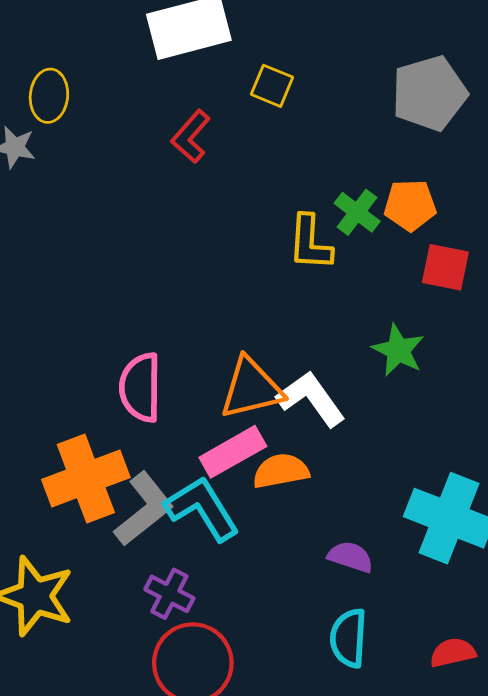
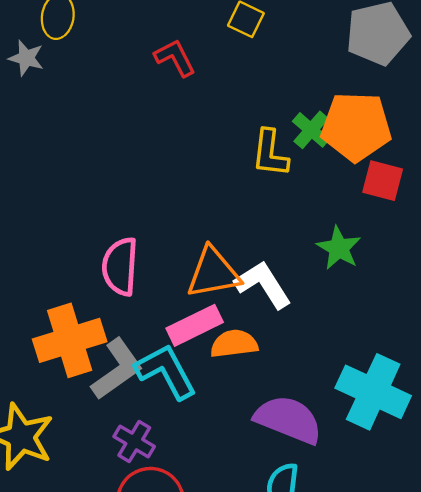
red L-shape: (191, 136) -> (175, 58), turned 108
orange pentagon: (410, 205) -> (356, 127), size x1.6
purple semicircle: (350, 557) -> (288, 420), size x1.8

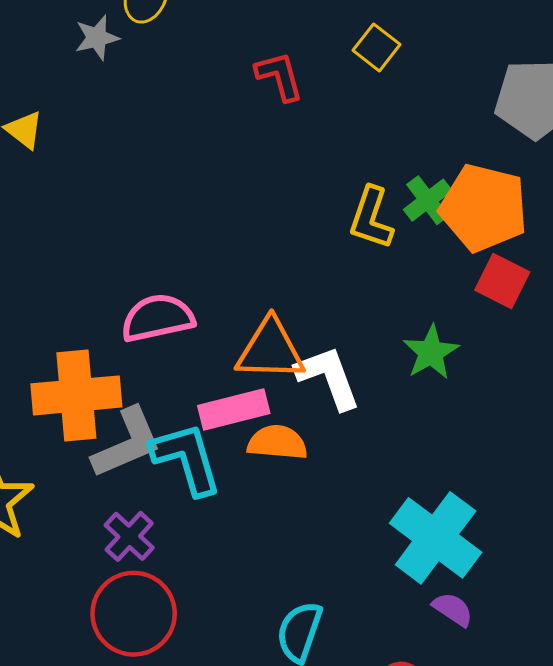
gray star: (26, 58) -> (97, 38), turned 30
pink semicircle: (120, 266) -> (158, 318), turned 62
purple semicircle: (288, 420) -> (453, 609), moved, size x0.5

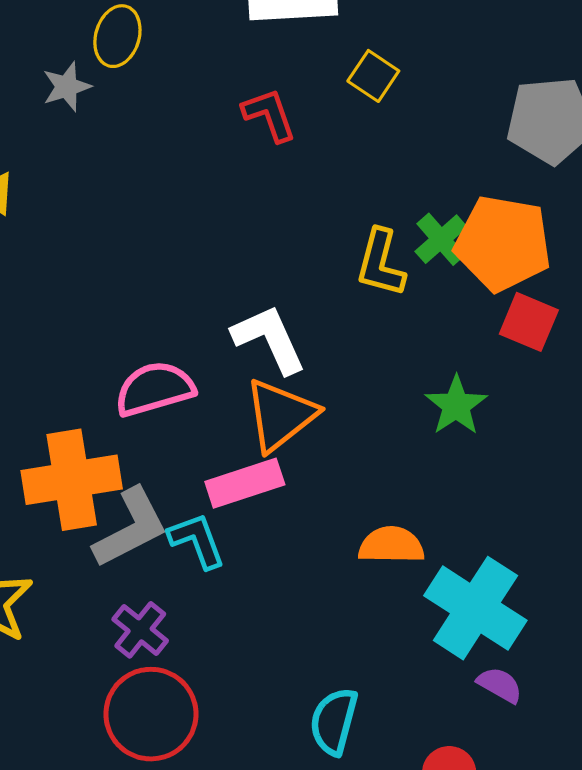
orange triangle: (270, 350) -> (280, 415), turned -36
white L-shape: (328, 377) -> (269, 339), moved
orange semicircle: (277, 443) -> (391, 545), moved
cyan L-shape: (186, 459) -> (197, 540), size x0.7

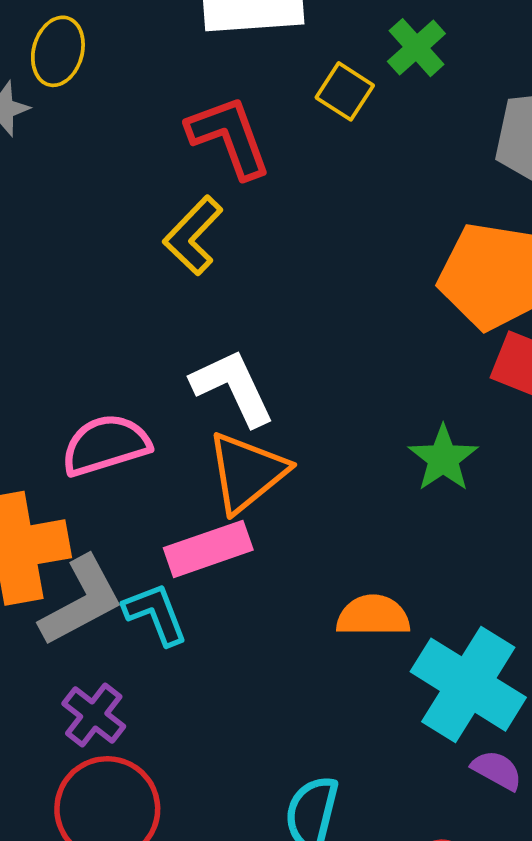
red L-shape: (269, 115) -> (229, 137), size x1.4
green cross: (441, 239) -> (416, 48), moved
yellow L-shape: (381, 263) -> (193, 235), moved, turned 30

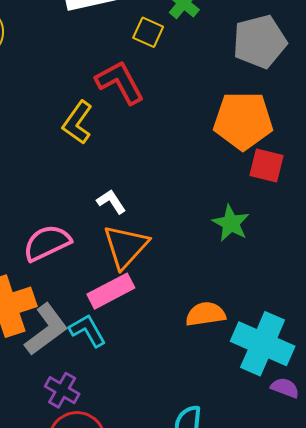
red L-shape: (229, 137) -> (120, 82), moved
white L-shape: (233, 387) -> (111, 202), size x0.6

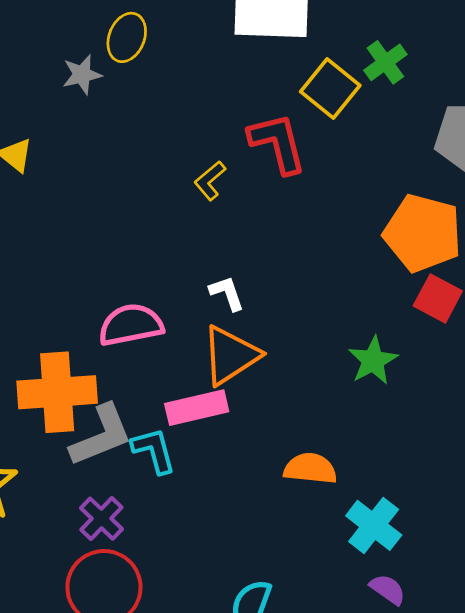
yellow square: (148, 32) -> (330, 88), size x1.4
yellow L-shape: (78, 122) -> (210, 181), size x0.7
cyan cross: (263, 344) -> (374, 525), size x0.7

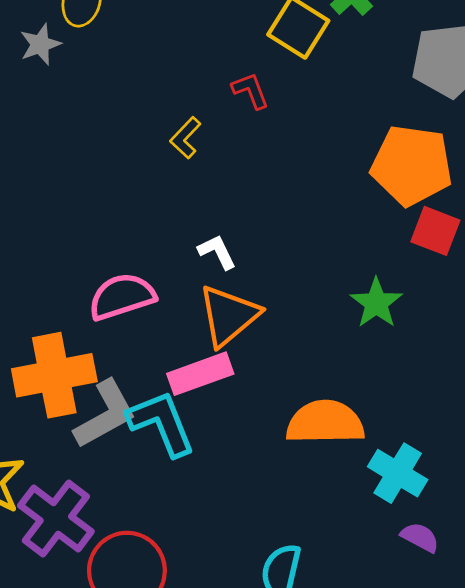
red L-shape: (277, 143) -> (251, 91), size x0.6
cyan L-shape: (154, 450) -> (161, 423), size x1.4
orange semicircle: (310, 469) -> (325, 422), size x1.4
purple cross: (101, 519) -> (56, 518), moved, size x1.6

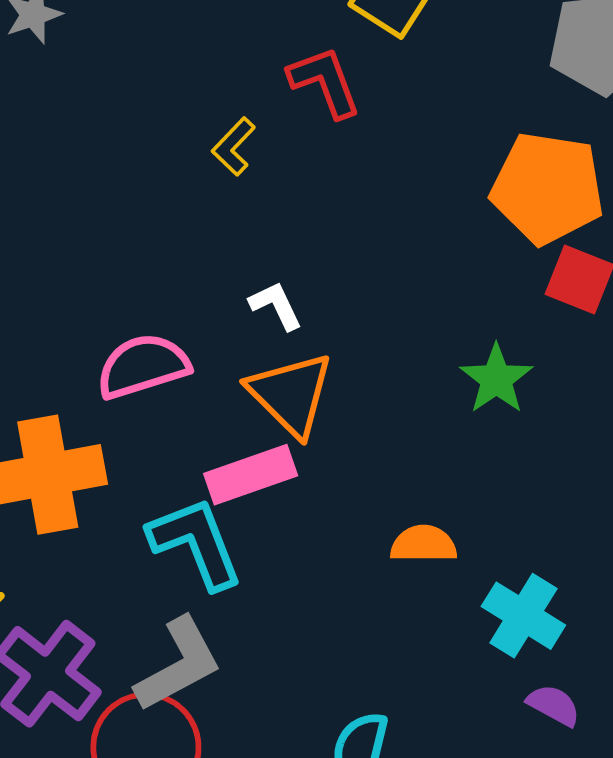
red L-shape: (251, 91) -> (325, 82), size x1.4
orange triangle: (229, 316) -> (291, 394), turned -36
gray L-shape: (105, 414) -> (179, 665), moved
orange semicircle: (325, 422) -> (423, 544), size x0.6

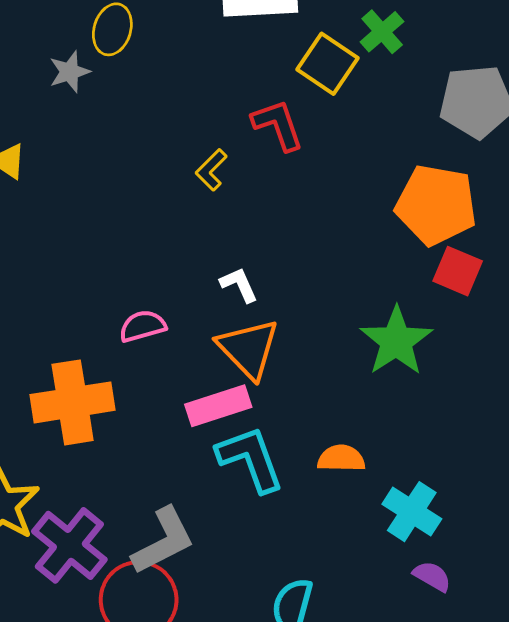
pink semicircle: (143, 366) -> (143, 326), size x0.7
green star: (496, 379) -> (396, 341), size x1.4
cyan L-shape: (196, 543) -> (250, 459), moved

